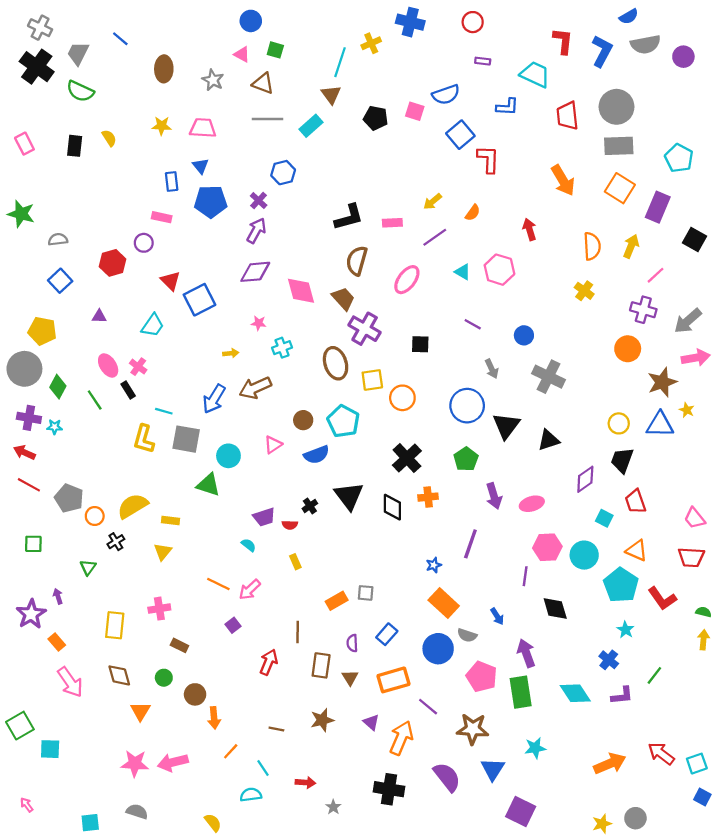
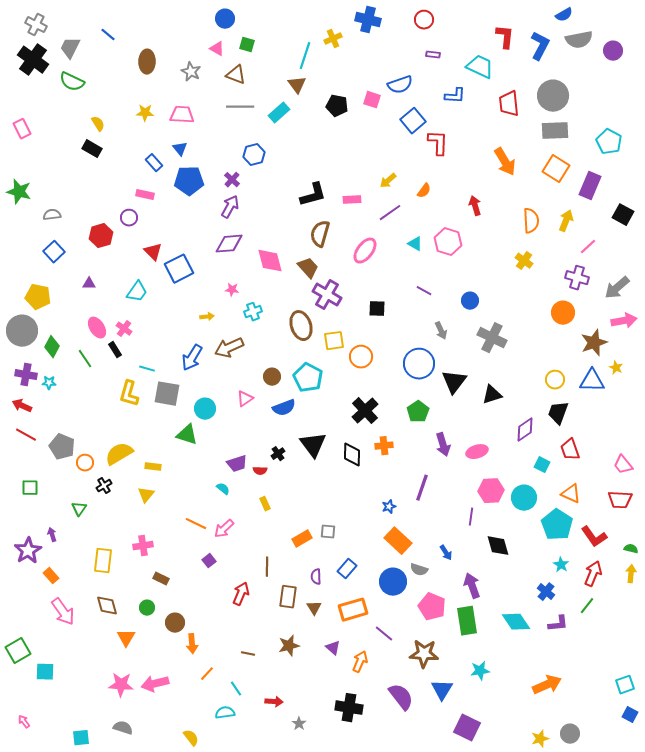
black rectangle: (75, 146) -> (92, 149), moved, turned -66
blue rectangle: (172, 182) -> (154, 163), turned -36
orange arrow: (401, 738) -> (360, 662), size x0.7
red arrow: (661, 753) -> (593, 574), moved, turned 75

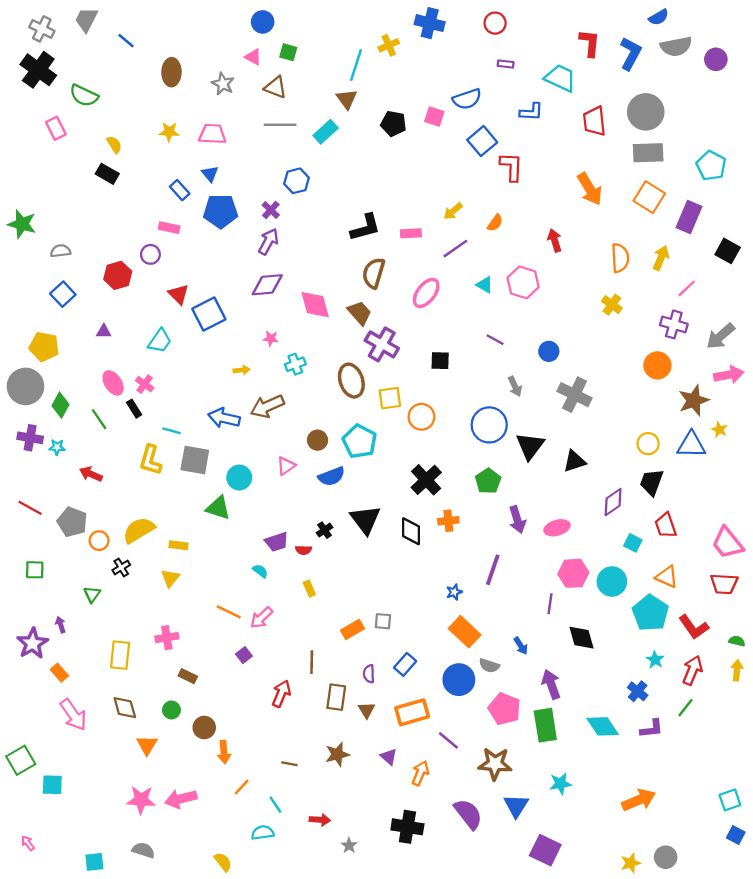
gray trapezoid: (70, 48) -> (86, 20), moved
pink rectangle: (22, 129) -> (56, 128), moved
blue arrow: (192, 358) -> (224, 418), turned 72
red arrow: (22, 406) -> (91, 474), moved
pink trapezoid: (623, 465) -> (728, 543), size x1.4

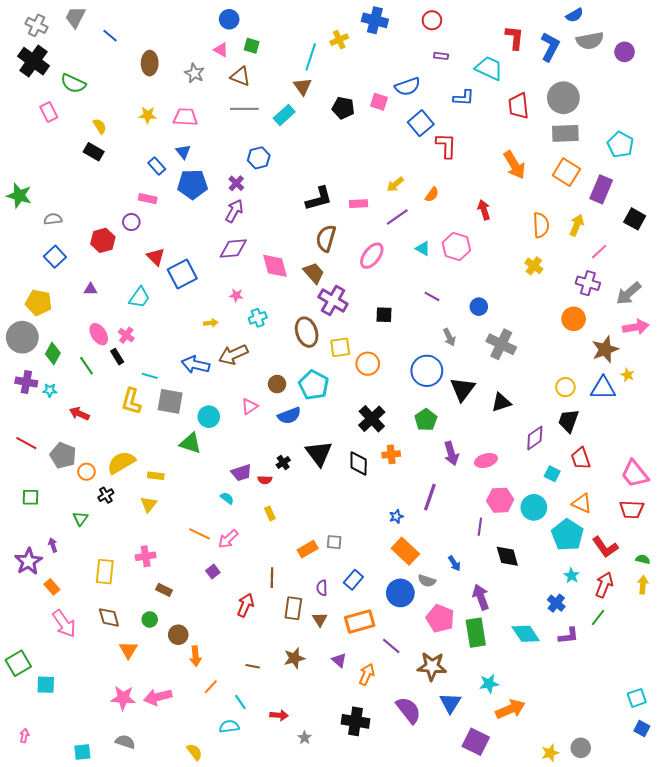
orange arrow: (639, 800) -> (510, 709), moved
pink arrow: (28, 843) -> (24, 736), turned 48

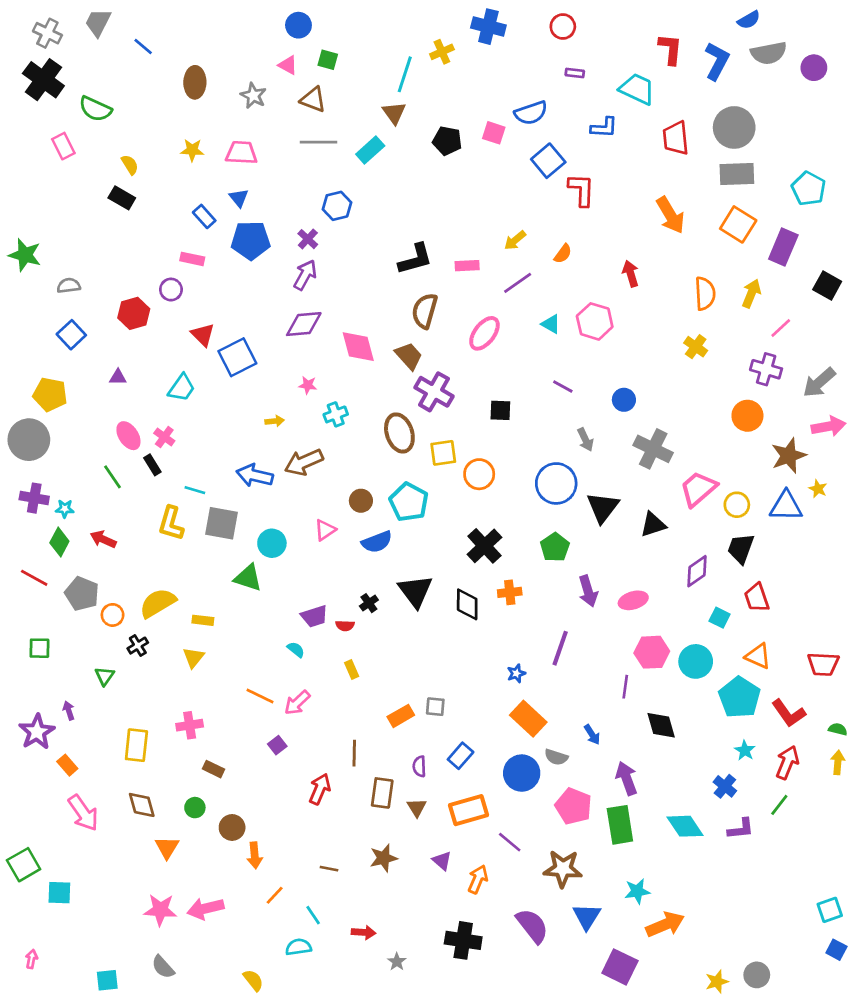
green diamond: (53, 353) -> (59, 542), moved
pink trapezoid: (635, 474) -> (698, 489), moved, turned 88
gray semicircle: (125, 742) -> (163, 967), turned -150

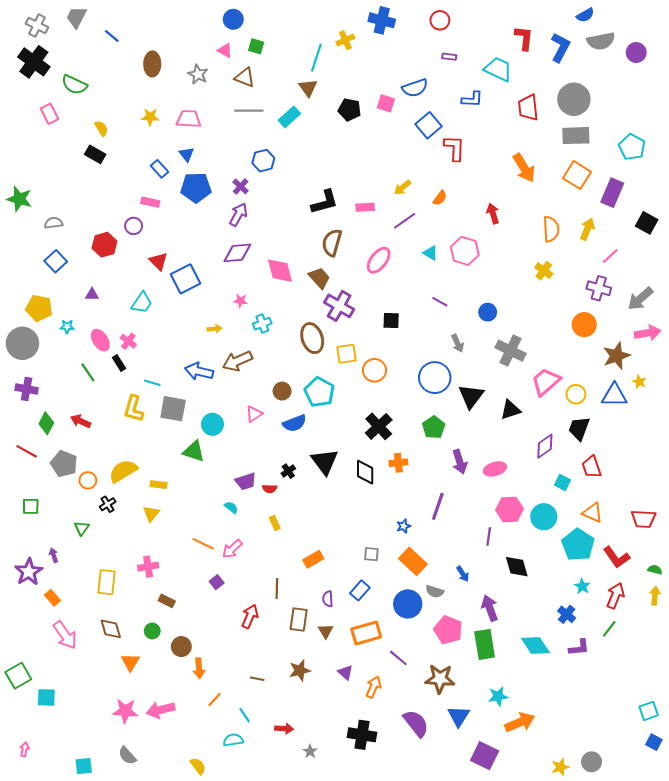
cyan star: (65, 509) -> (67, 327), moved
gray square: (435, 707) -> (371, 554), moved

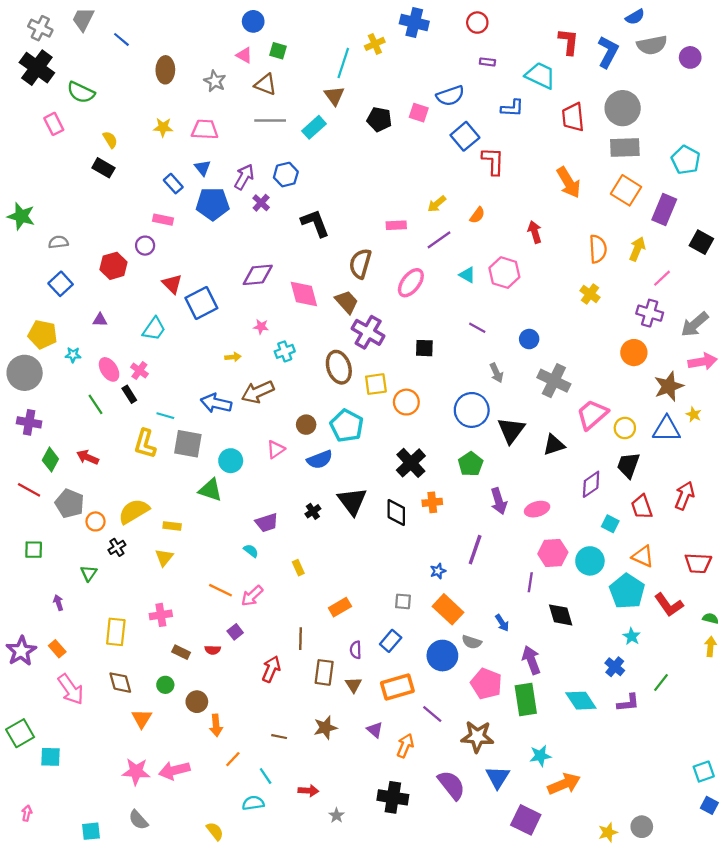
black L-shape: (325, 202) -> (315, 223), moved, turned -96
purple arrow: (238, 215) -> (244, 177), moved
red semicircle: (270, 489) -> (213, 650), moved
purple star: (29, 572) -> (21, 651), moved
red arrow: (615, 596) -> (685, 496), moved

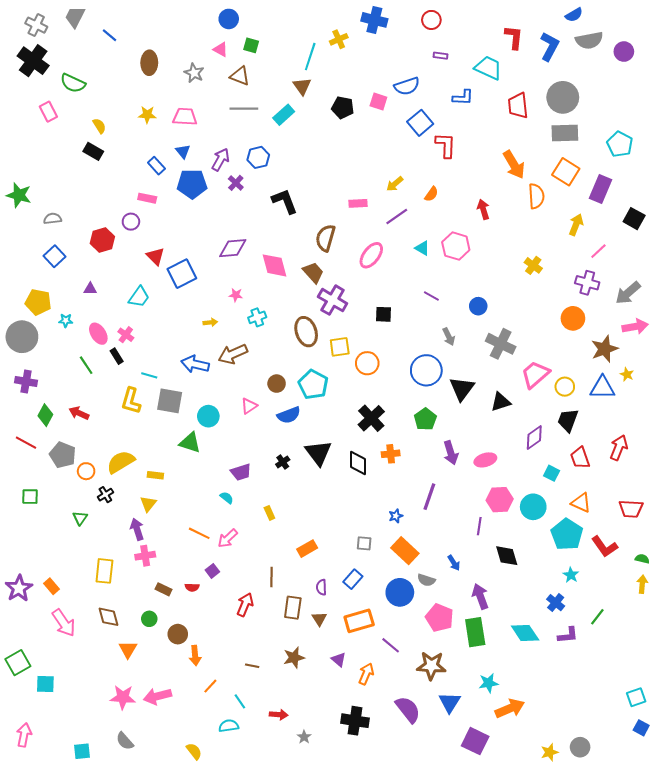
orange semicircle: (598, 249) -> (536, 196), moved
purple arrow: (58, 603) -> (137, 529), moved, size x1.5
pink arrow: (27, 813) -> (24, 735), size x1.6

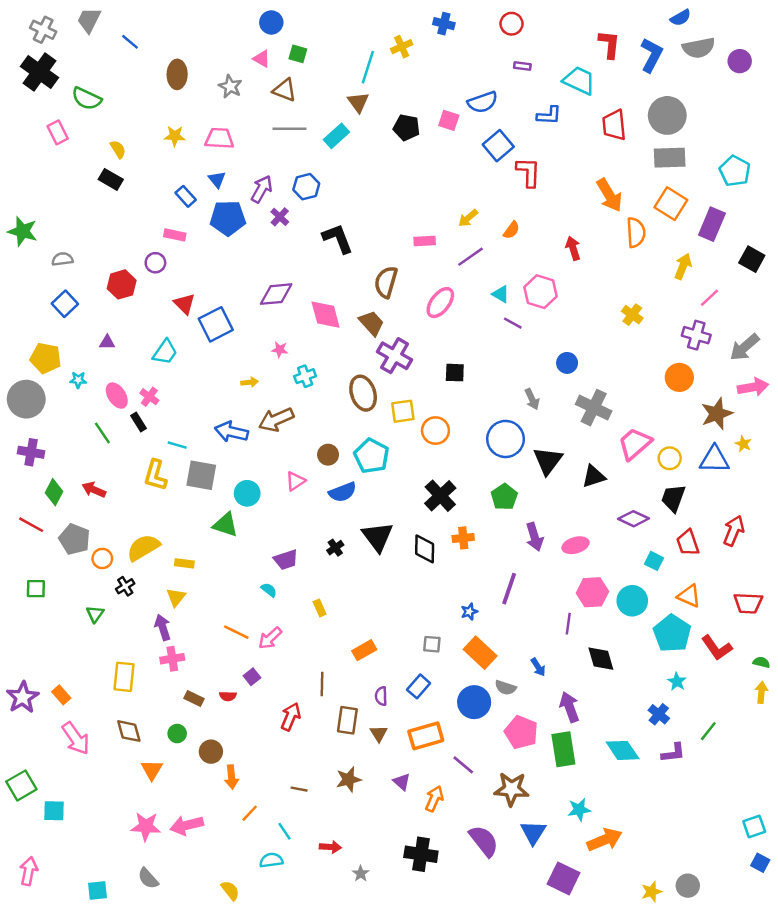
blue cross: (374, 20) -> (444, 24), size x0.7
purple line: (431, 296) -> (513, 323), moved
purple diamond: (534, 438) -> (633, 519), turned 60

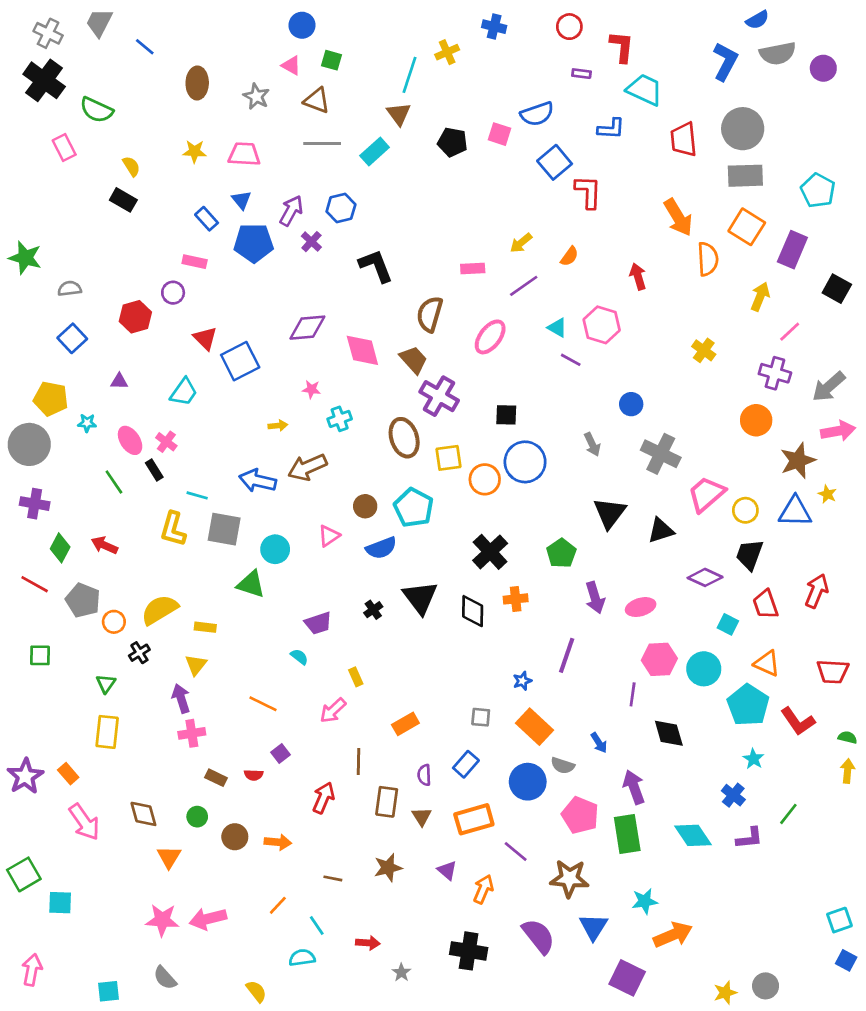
red L-shape: (609, 44) -> (622, 47), moved
blue circle: (505, 439) -> (525, 462), moved
pink arrow: (270, 638) -> (333, 710), moved
yellow rectangle: (124, 677) -> (107, 732), moved
orange arrow: (231, 777) -> (278, 842), moved, turned -80

